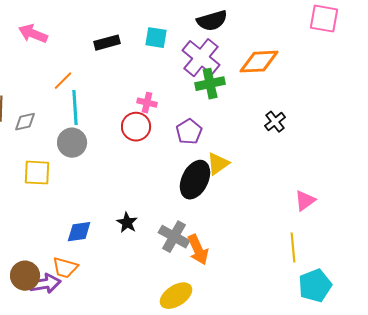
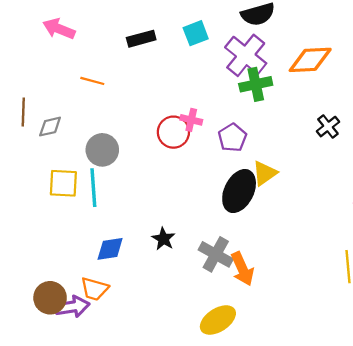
cyan square: (156, 38) -> (196, 33), turned -30
orange line: (63, 81) -> (92, 81), turned 60
pink cross: (147, 103) -> (191, 120), moved
cyan line: (75, 108) -> (93, 188), moved

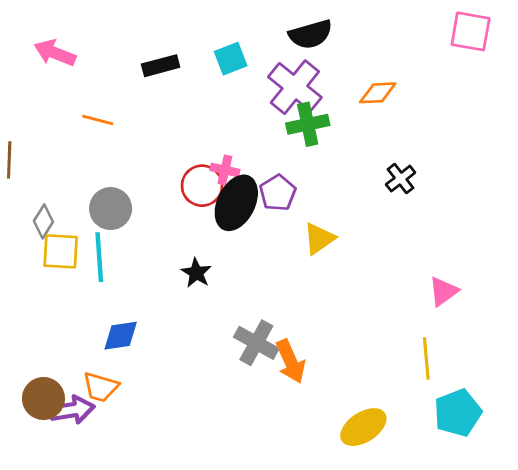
orange diamond: (310, 60) -> (378, 93), size x0.7
gray diamond: (50, 127) -> (43, 221), moved, turned -45
black ellipse: (239, 191) -> (236, 203), moved
black star: (163, 239) -> (196, 273), moved
yellow ellipse: (218, 320) -> (363, 427), moved

